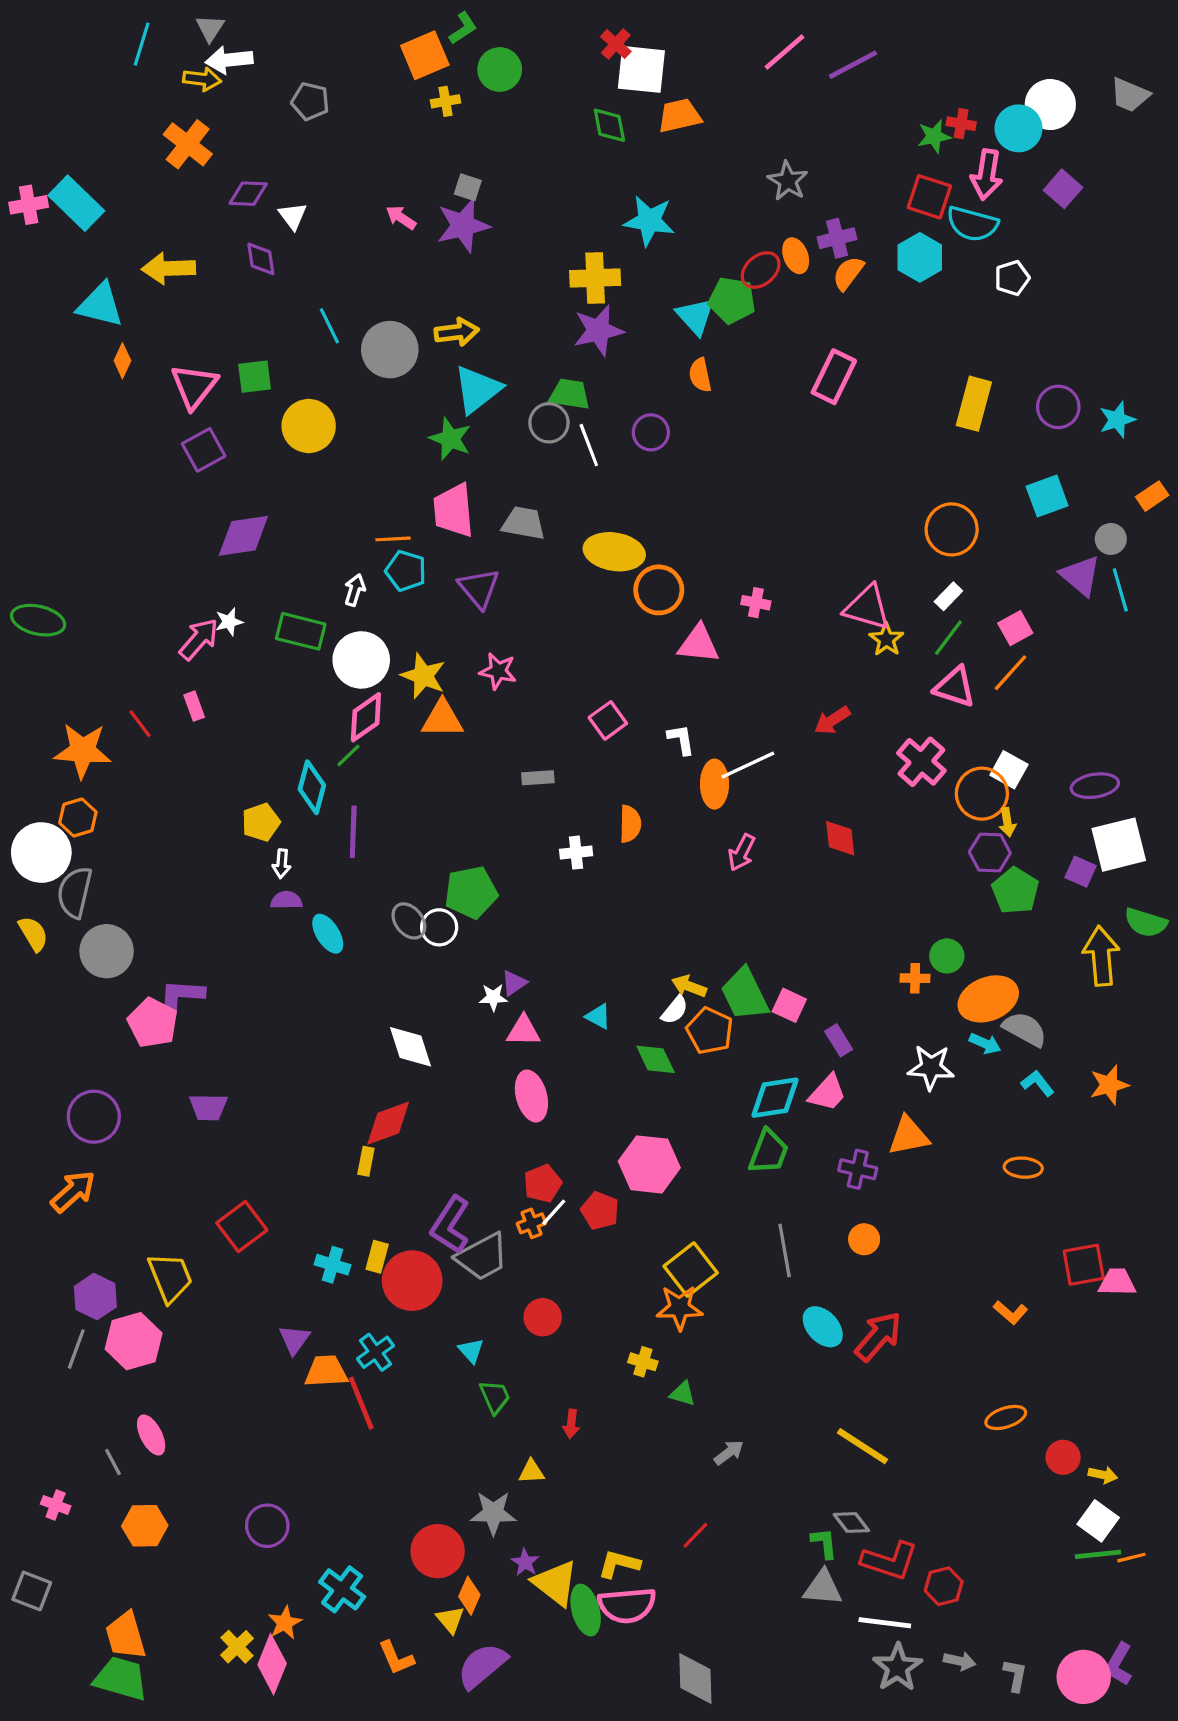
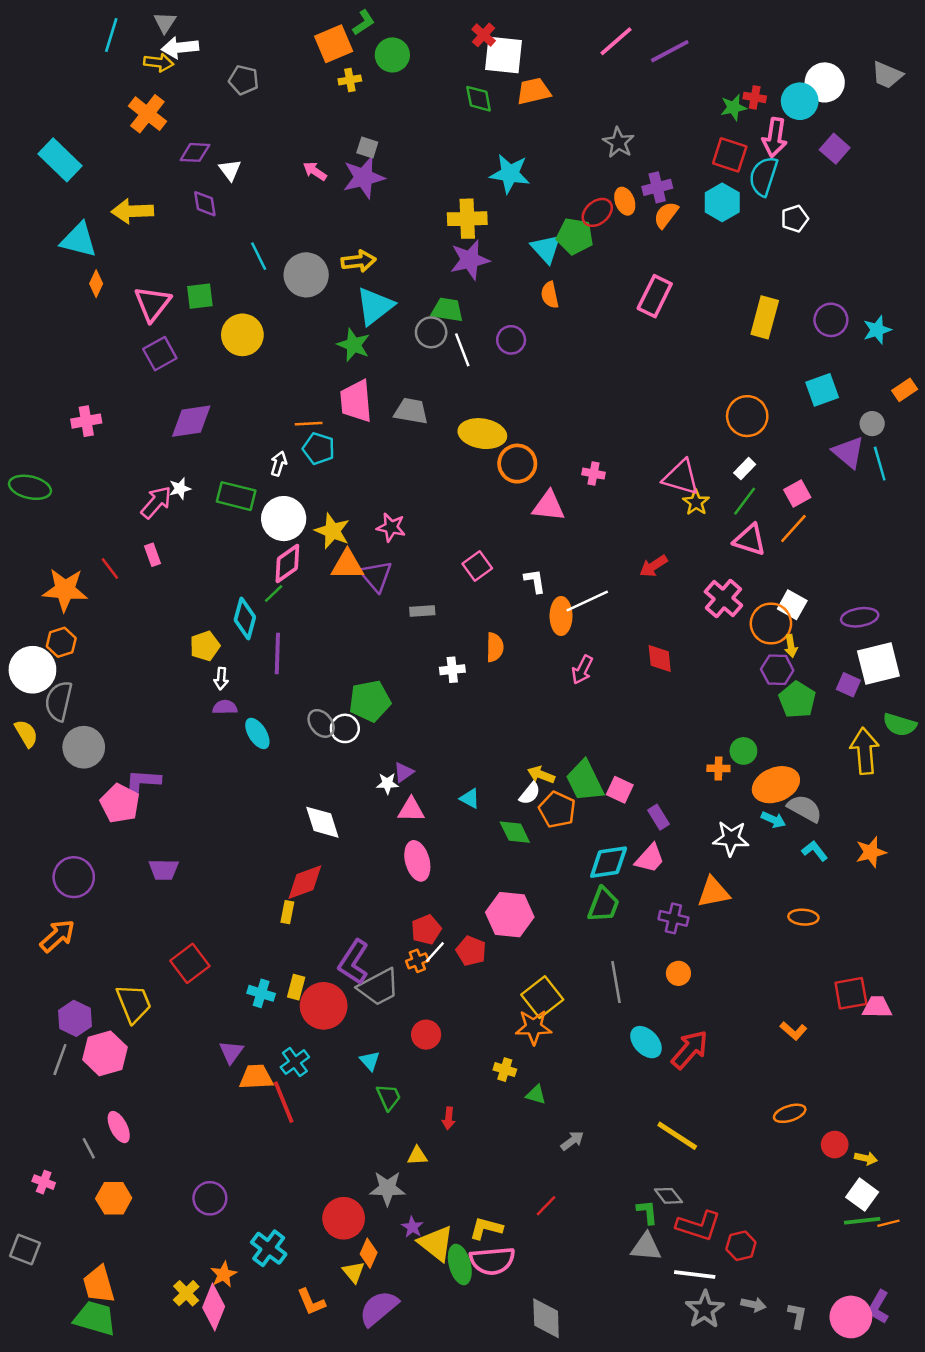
pink cross: (29, 205) -> (86, 421), moved
cyan semicircle: (972, 224) -> (763, 176), turned 93
purple triangle: (479, 588) -> (376, 576), moved

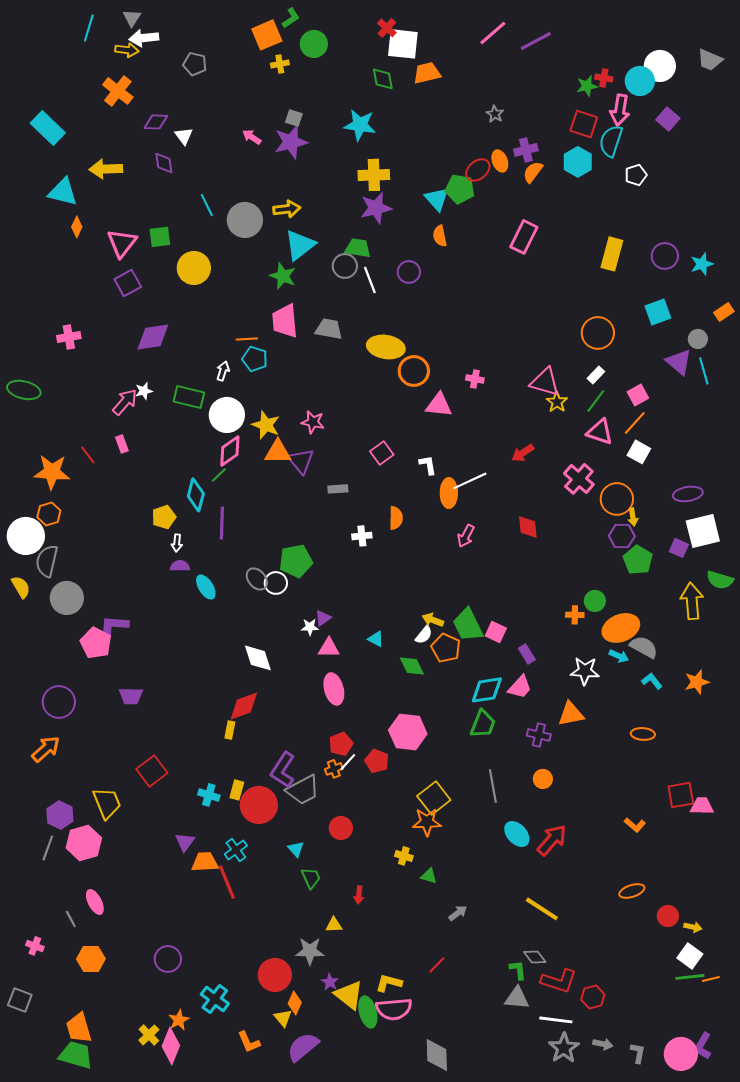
gray star: (619, 142) -> (495, 114), size x0.7
cyan star: (510, 174) -> (360, 125), moved
white square: (792, 605) -> (639, 452), moved

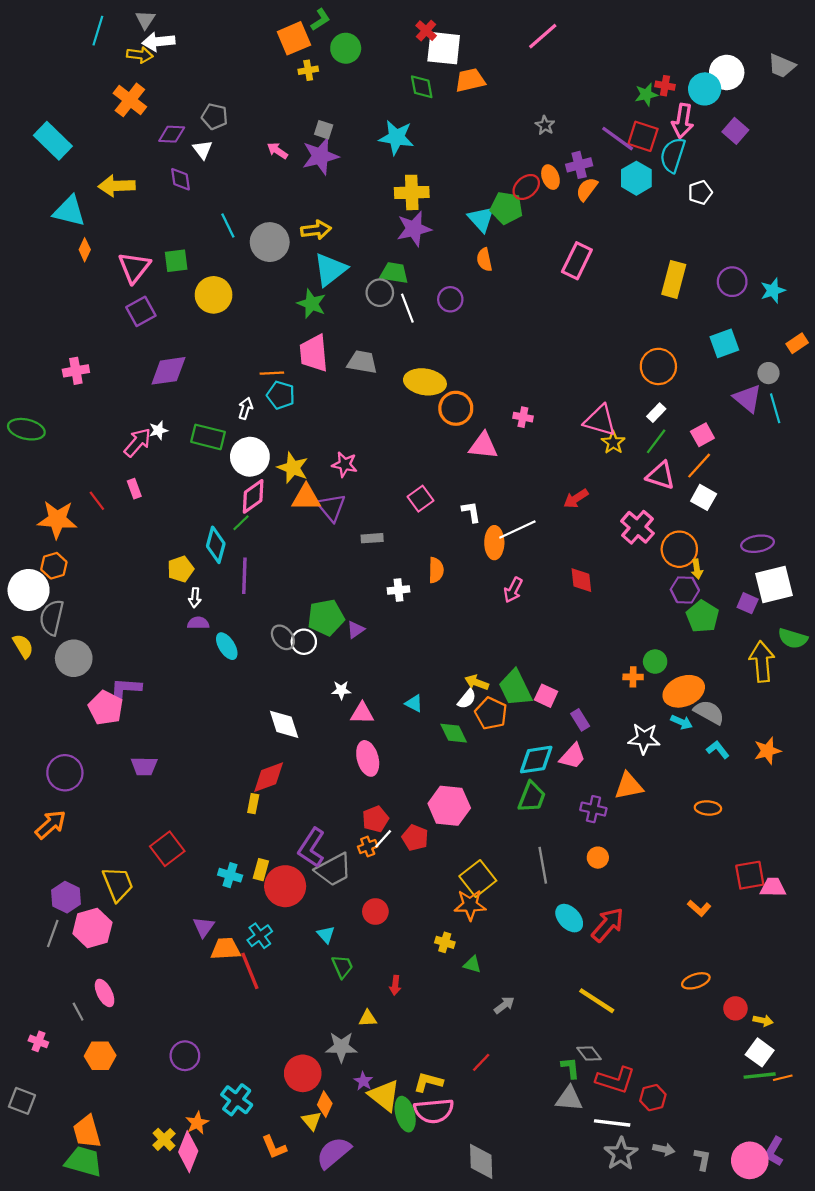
purple line: (536, 41) -> (618, 139), moved, turned 64
gray pentagon: (195, 64) -> (215, 116), moved
purple triangle: (323, 618) -> (356, 630), moved

